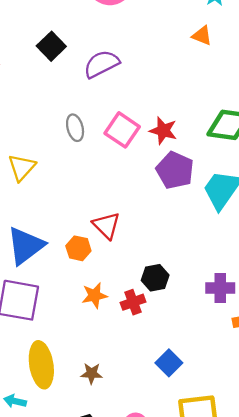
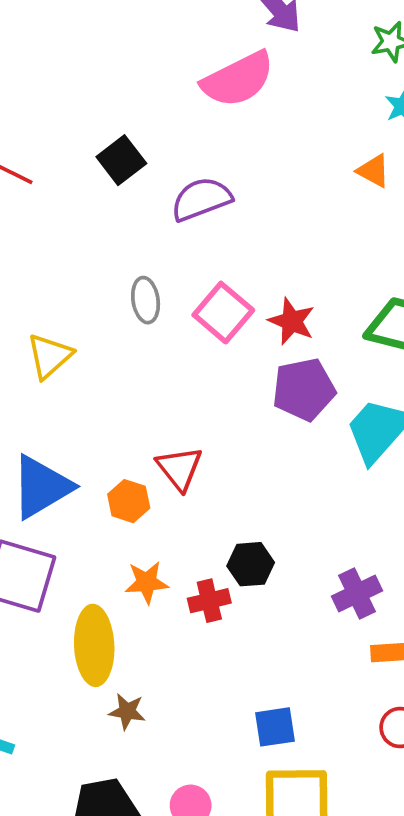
purple pentagon: (175, 170) -> (304, 389), turned 30
purple cross: (220, 288) -> (357, 593), turned -32
blue square: (169, 363) -> (275, 727), moved, turned 30
yellow ellipse: (41, 365) -> (94, 645), moved

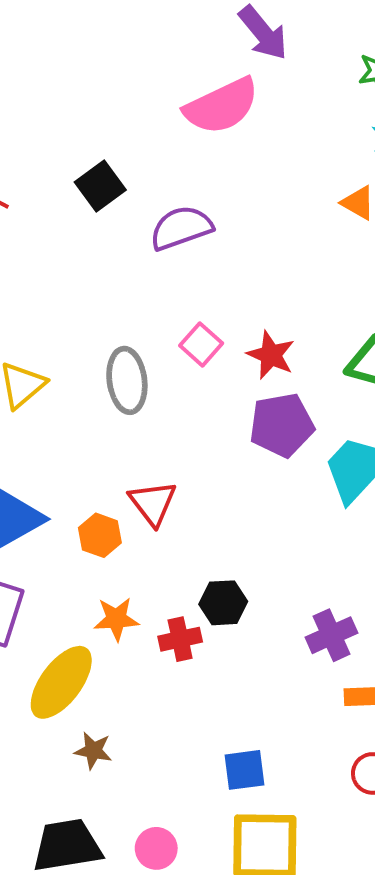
gray ellipse: (146, 300) -> (127, 380), moved, size x1.4
pink square: (223, 313) -> (201, 344), size x0.7
yellow ellipse: (94, 645) -> (61, 682), turned 38

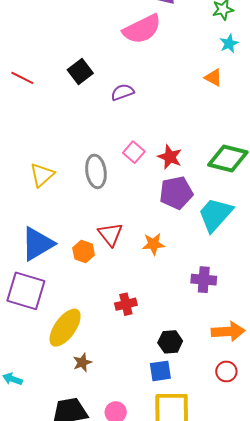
purple semicircle: (181, 228) -> (122, 92), size x0.7
black hexagon: (223, 603) -> (170, 342), moved
orange star: (116, 619) -> (153, 244), moved
purple cross: (331, 635) -> (204, 280), moved, turned 30
brown star: (93, 751) -> (82, 363), turned -30

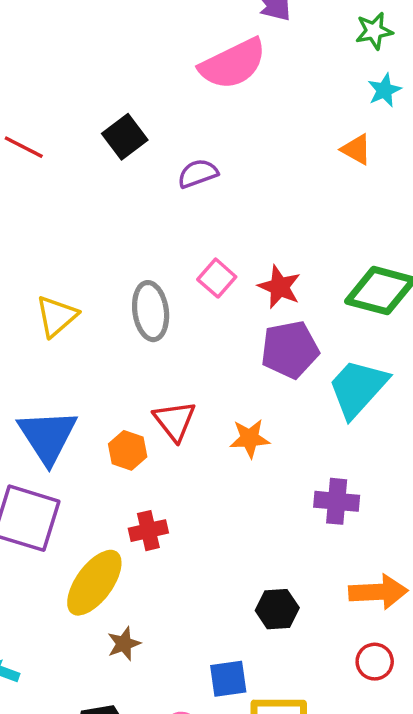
blue triangle: (37, 244) -> (48, 436), turned -33
red cross: (126, 304) -> (148, 531), moved
blue square: (160, 371) -> (228, 679), moved

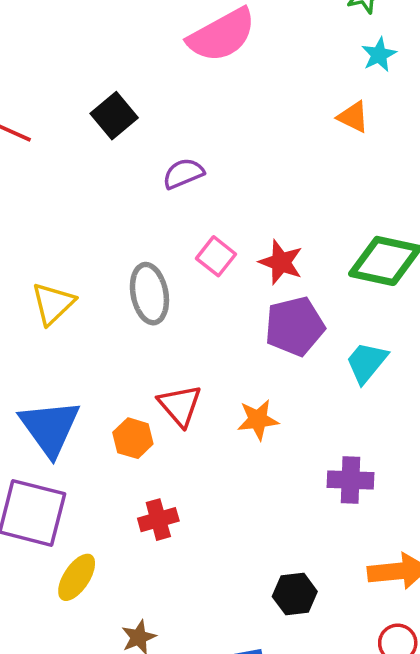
purple semicircle: (198, 174) -> (183, 173), moved
cyan trapezoid: (358, 388) -> (367, 362), size x0.7
yellow ellipse: (94, 583) -> (77, 577), moved, size x0.7

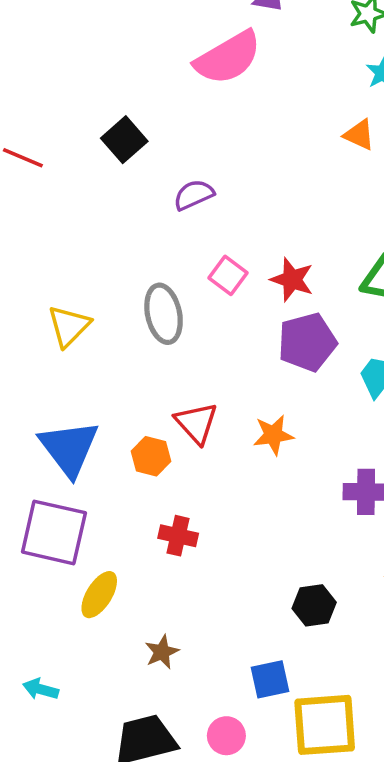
red cross: (158, 520) -> (178, 536), turned 30

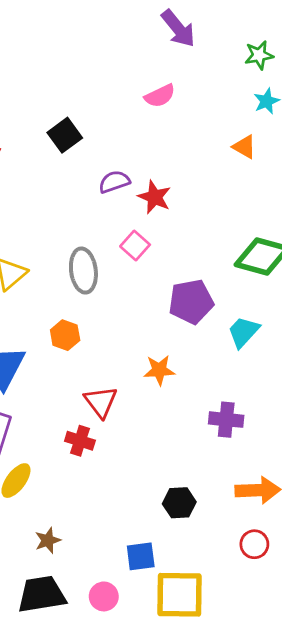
pink semicircle: (228, 58) -> (160, 96), moved, size x0.6
red star: (292, 280) -> (155, 197), moved
red triangle: (196, 423) -> (101, 402), moved
orange hexagon: (151, 456) -> (65, 335), moved
brown star: (162, 652) -> (48, 540), moved

